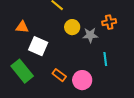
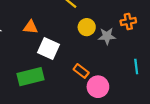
cyan line: (105, 59) -> (136, 66), moved
green rectangle: (22, 71) -> (30, 77), turned -65
orange rectangle: (59, 75) -> (81, 71), moved

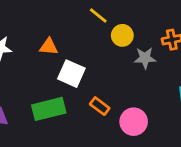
yellow circle: (87, 27) -> (122, 35), moved
orange rectangle: (81, 71) -> (100, 106), moved

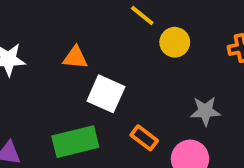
gray star: (145, 58) -> (205, 111), moved

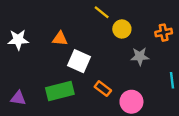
gray star: (205, 111) -> (140, 56), moved

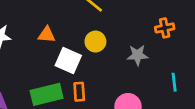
yellow circle: (122, 29) -> (95, 42), moved
orange rectangle: (103, 89) -> (79, 92), moved, turned 49

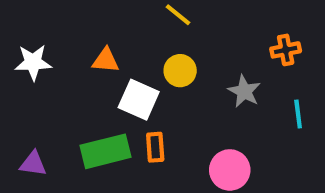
gray star: (137, 55) -> (244, 91), turned 30
cyan line: (174, 82) -> (298, 114), moved

